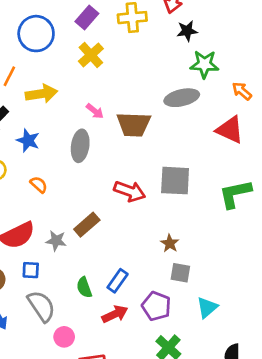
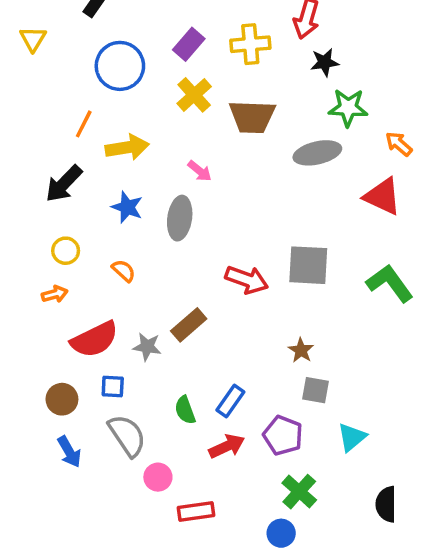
brown trapezoid: (134, 124) -> (252, 117), moved
blue star: (28, 140) -> (127, 207), moved
green L-shape: (235, 194) -> (390, 283), turned 66

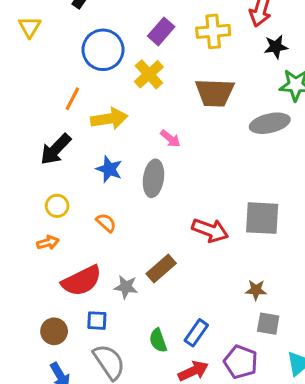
yellow cross: (194, 95) -> (149, 74), moved
brown star: (301, 350) -> (256, 290), turned -30

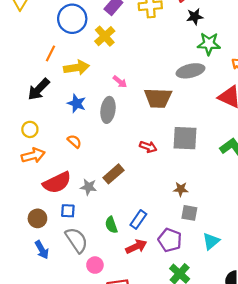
brown trapezoid: (215, 93) -> (158, 98), moved
yellow circle: (57, 206) -> (30, 129), moved
red arrow: (210, 230) -> (148, 147), size x0.7
orange arrow: (48, 243) -> (33, 155), size x1.5

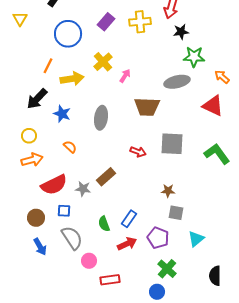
yellow cross: (105, 36) -> (103, 62), moved
pink arrow: (120, 82) -> (125, 76), moved, turned -96
blue star: (77, 103) -> (62, 114), moved

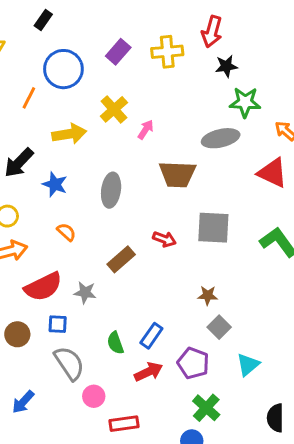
orange line: (48, 66) -> (29, 98), moved
brown rectangle: (106, 177) -> (121, 259), moved
gray square: (176, 213) -> (219, 327), turned 35
blue arrow: (40, 247) -> (23, 402), moved, turned 72

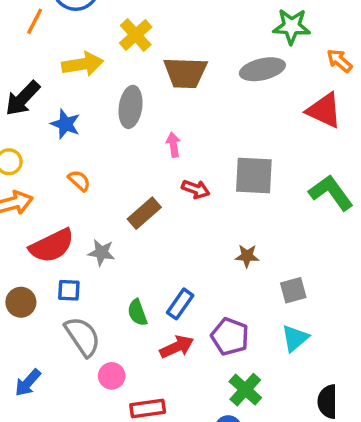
pink arrow: (146, 130) -> (173, 145), moved, turned -42
brown trapezoid: (177, 174) -> (185, 73), moved
gray ellipse: (111, 190) -> (131, 107), moved
gray square: (219, 327) -> (293, 290), moved, turned 30

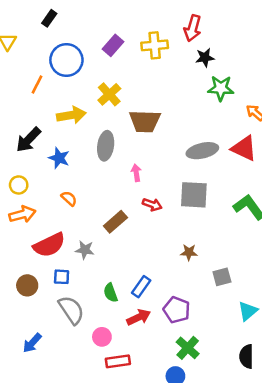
gray ellipse: (262, 69) -> (202, 151), moved
cyan triangle: (295, 338) -> (248, 311), moved
pink circle: (112, 376) -> (102, 337), moved

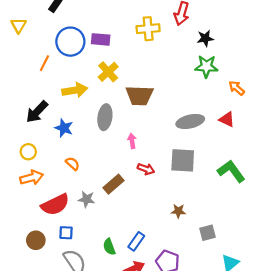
purple rectangle: (113, 45) -> (101, 39), moved, turned 54
black star: (205, 58) -> (205, 38), moved
red triangle: (244, 148) -> (227, 119), size x0.7
gray star: (85, 250) -> (87, 199), moved

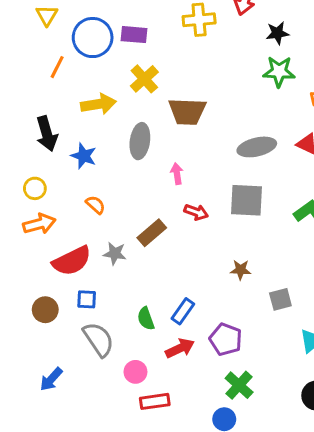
yellow triangle: (19, 25) -> (47, 15), moved
black arrow: (37, 112) -> (47, 134), turned -60

